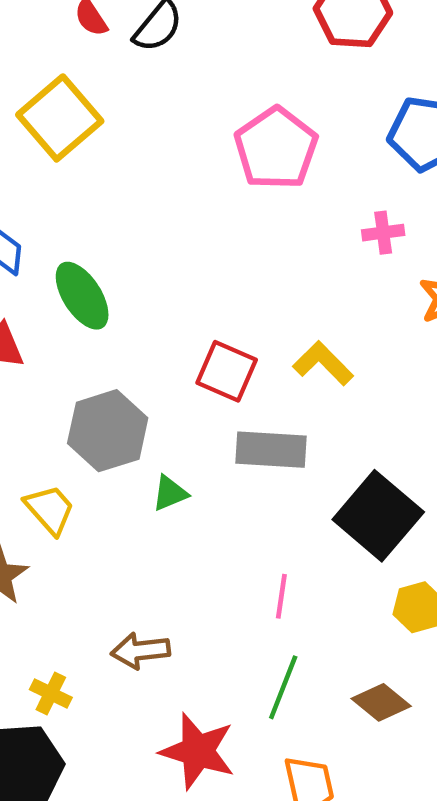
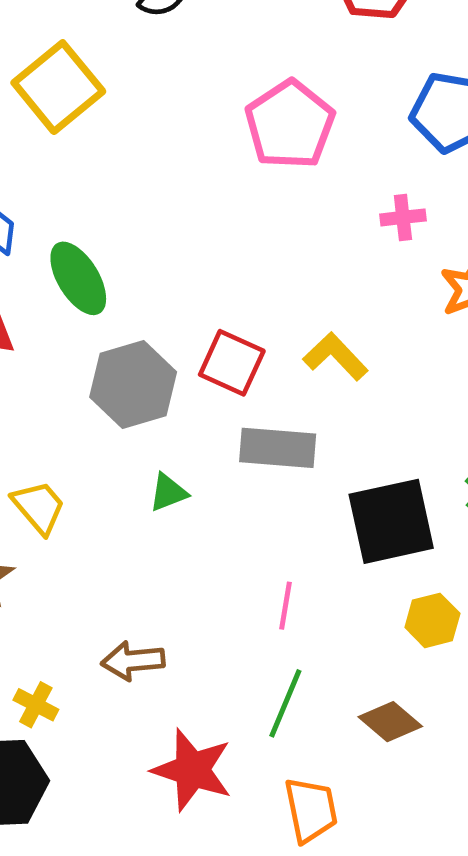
gray hexagon: (108, 431) -> (133, 384), moved
black square: (378, 516) -> (391, 521), turned 36

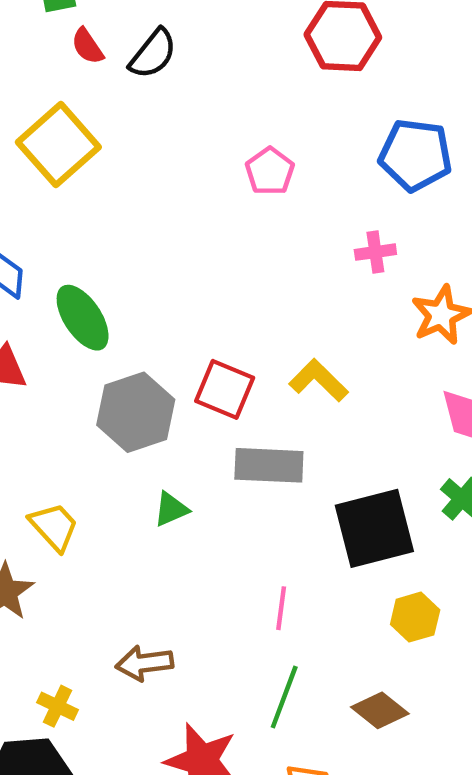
pink pentagon: (290, 125) -> (270, 171), size x0.6

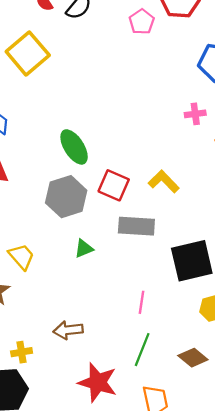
pink pentagon: (270, 171) -> (142, 22), moved
green ellipse: (83, 318) -> (74, 147), moved
yellow cross: (58, 706) -> (22, 352), turned -36

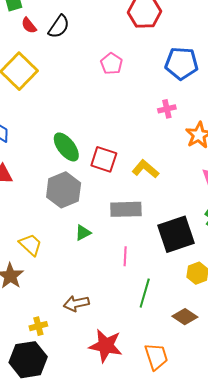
pink pentagon: (142, 22) -> (111, 64), moved
red square: (114, 185) -> (104, 159), moved
pink line: (141, 302) -> (125, 256), moved
green line: (142, 350) -> (145, 293), moved

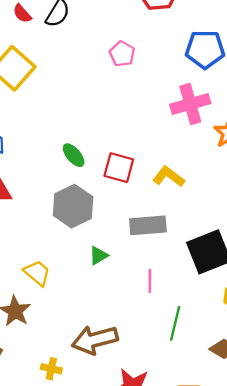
pink cross: (167, 109) -> (190, 104), size x1.8
green ellipse: (66, 147) -> (74, 155), size x0.7
brown arrow: (76, 303) -> (95, 340), size x1.5
yellow cross: (38, 326) -> (51, 369), turned 30

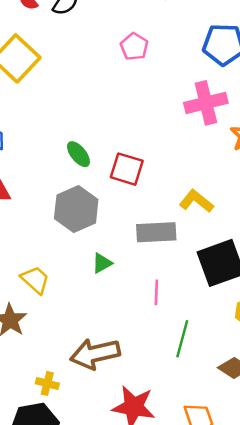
yellow L-shape: (169, 177) -> (196, 201), moved

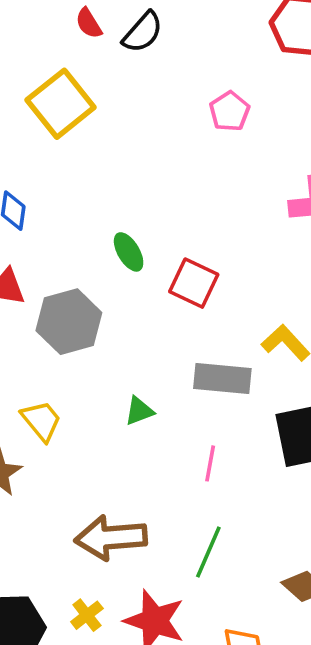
gray hexagon: (76, 209) -> (69, 322), moved
green line: (182, 339) -> (208, 552), moved
yellow cross: (47, 383) -> (87, 615), moved, turned 30

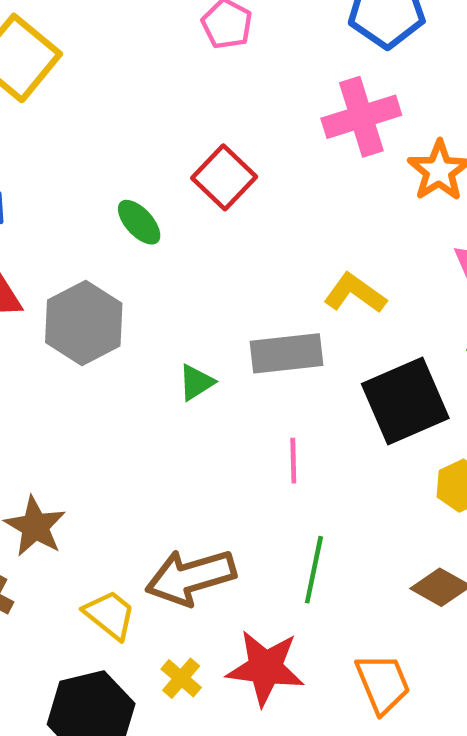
red square: (194, 283) -> (224, 177), moved, turned 30
green triangle: (139, 411) -> (196, 382), moved
yellow trapezoid: (41, 421) -> (110, 615), moved

